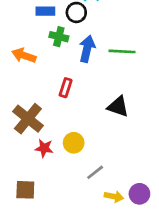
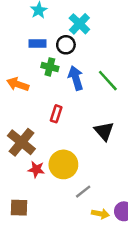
blue arrow: (87, 49) -> (76, 78), turned -30
green line: (122, 51) -> (108, 81), turned 45
black triangle: (118, 107) -> (104, 131), turned 30
yellow circle: (74, 143) -> (63, 164), size x1.5

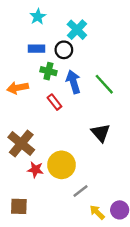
orange arrow: (18, 84) -> (18, 88), turned -30
red rectangle: (56, 114) -> (54, 102), moved, turned -56
yellow arrow: (100, 214) -> (97, 212), turned -147

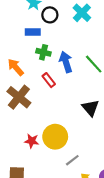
cyan cross: (77, 30) -> (82, 13), moved
black circle: (64, 50) -> (50, 15), moved
orange arrow: (18, 88) -> (16, 67), turned 60
brown cross: (21, 144) -> (19, 97), moved

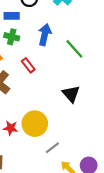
green cross: (43, 52) -> (12, 37), moved
blue arrow: (66, 62) -> (45, 35), moved, turned 30

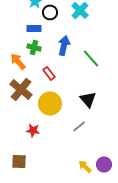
yellow circle: (35, 124) -> (50, 103), moved
gray line: (52, 148) -> (79, 126), moved

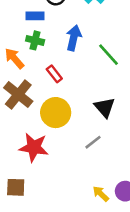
red star: (33, 130) -> (34, 147), size x1.6

